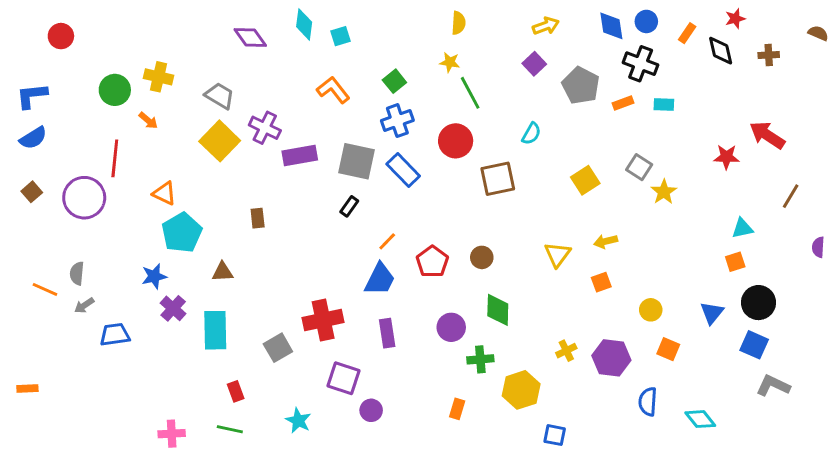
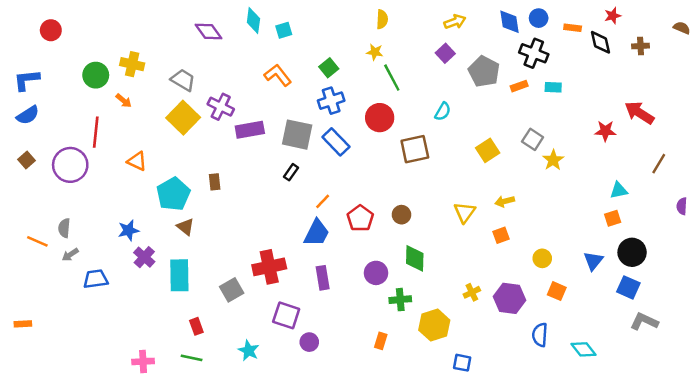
orange rectangle: (687, 33) -> (573, 28), turned 63
cyan pentagon: (182, 233) -> (173, 194), moved
brown triangle: (223, 272) -> (185, 227), turned 42

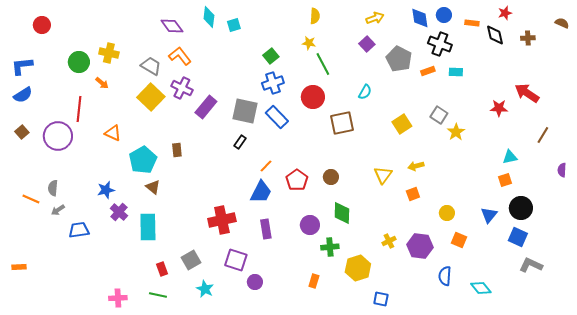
orange L-shape: (278, 75) -> (180, 56), moved
purple rectangle: (250, 130) -> (206, 107), turned -40
gray square: (232, 290) -> (191, 260), moved

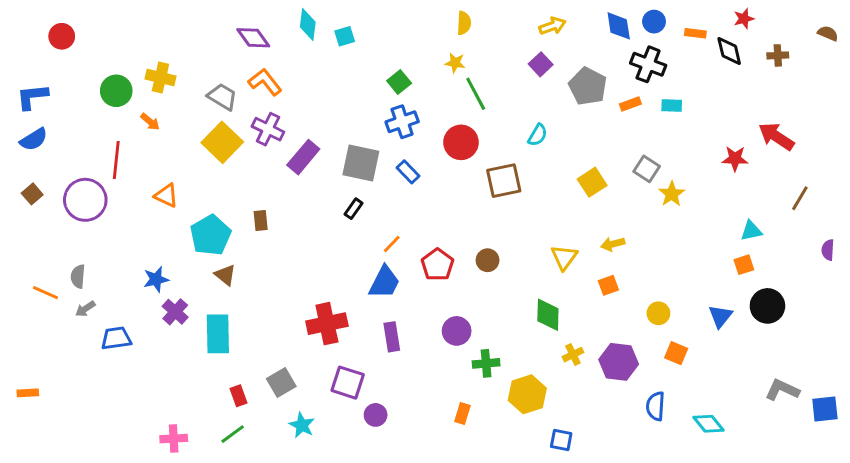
blue rectangle: (277, 117) -> (408, 172), size x0.7
green diamond: (342, 213) -> (548, 315), moved
blue square: (518, 237) -> (825, 409), moved, turned -30
green line: (158, 295) -> (233, 434), turned -48

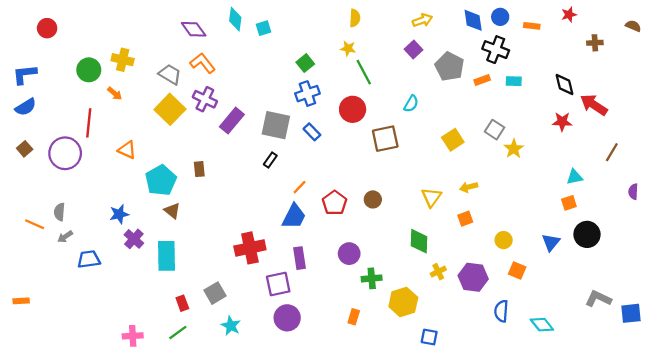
black diamond: (729, 51) -> (564, 85), moved
purple square: (348, 383) -> (278, 284), moved, turned -30
purple circle: (376, 415) -> (287, 318), size x1.5

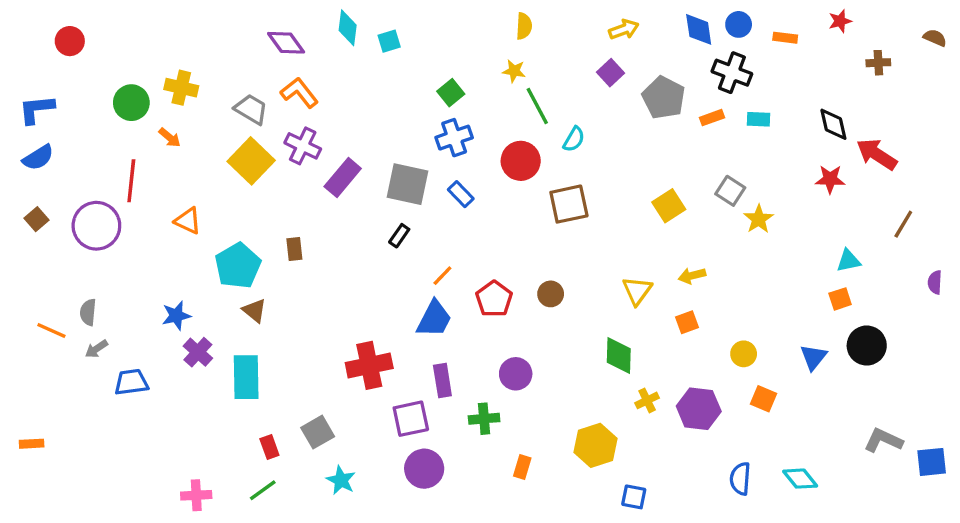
cyan semicircle: (411, 104) -> (574, 139), moved
green cross: (372, 278) -> (484, 419), moved
blue semicircle: (501, 311) -> (740, 479), moved

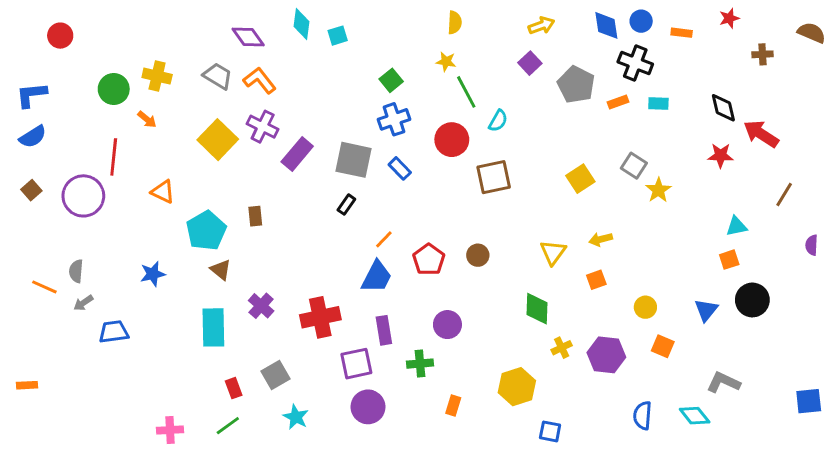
brown semicircle: (935, 38) -> (812, 33), size x1.4
gray trapezoid: (251, 109) -> (218, 76), moved
purple cross: (198, 352) -> (261, 306), moved
gray L-shape: (883, 440) -> (723, 382), moved

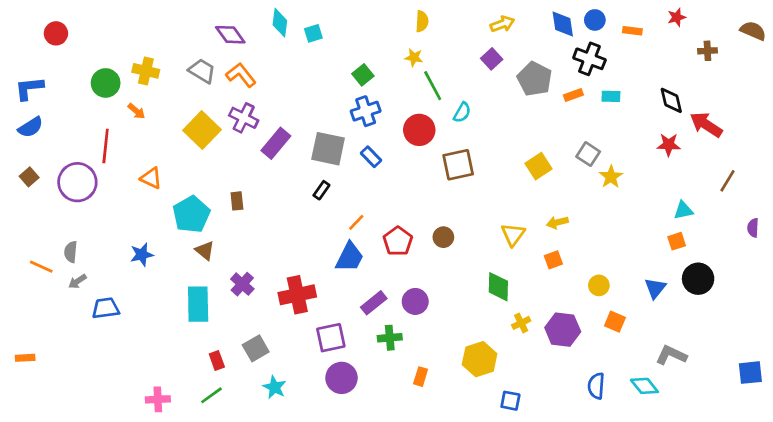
purple rectangle: (384, 330) -> (374, 303), moved, turned 60

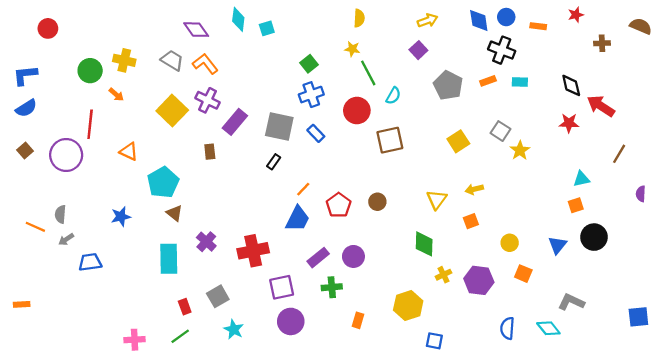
gray pentagon: (535, 79) -> (448, 85), moved
brown rectangle: (237, 201) -> (210, 152), moved

